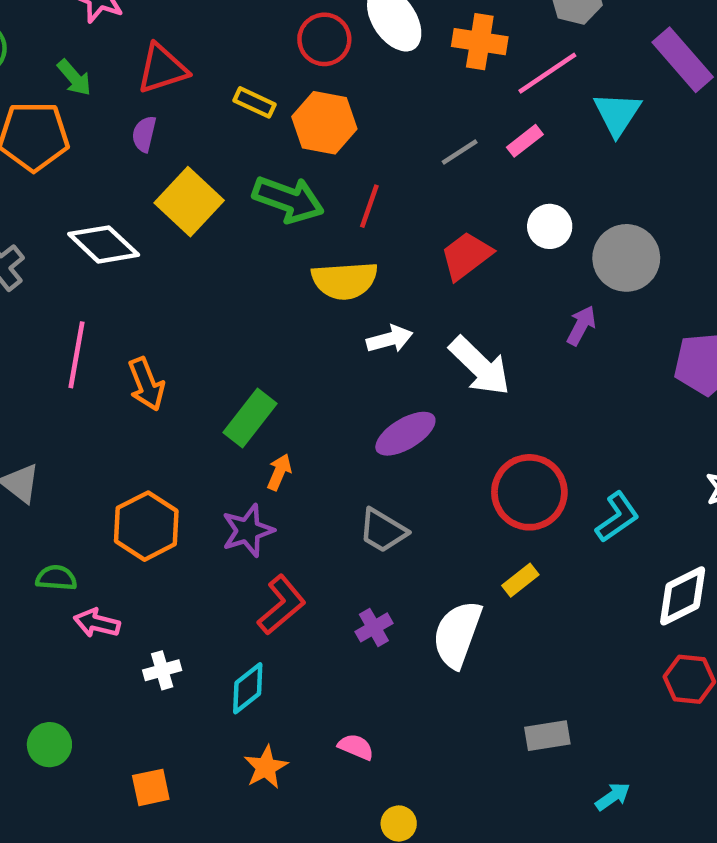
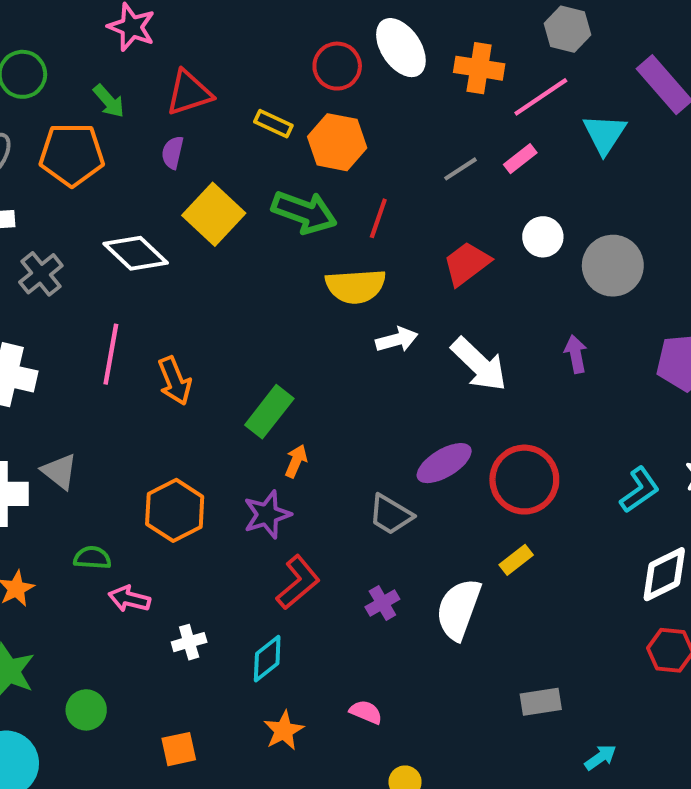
purple arrow: (581, 326) -> (576, 354), moved, turned -39
purple ellipse: (405, 434) -> (444, 463), moved
cyan L-shape: (617, 517) -> (640, 490), moved

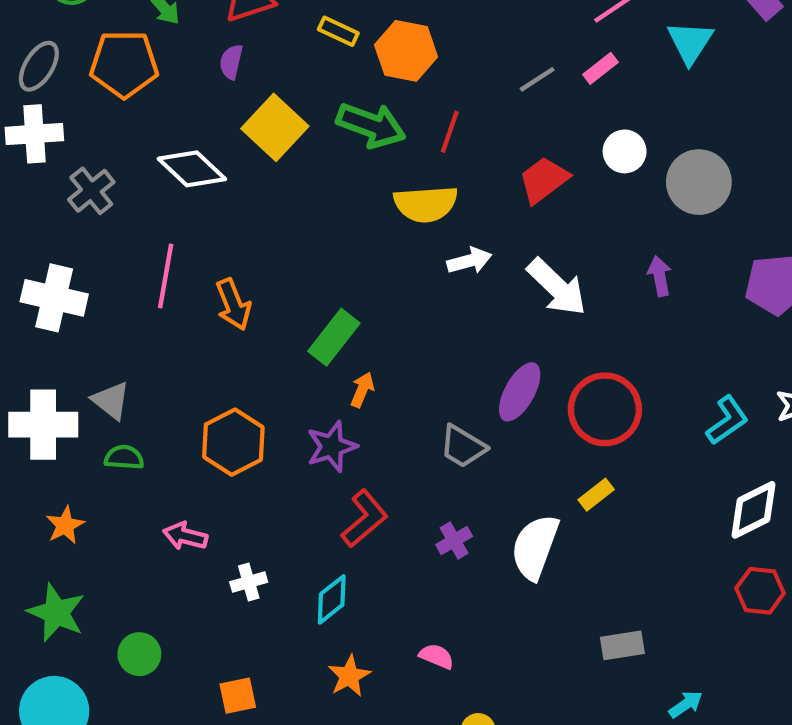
purple ellipse: (444, 463) -> (520, 392), turned -30
green semicircle: (92, 558) -> (124, 457), moved

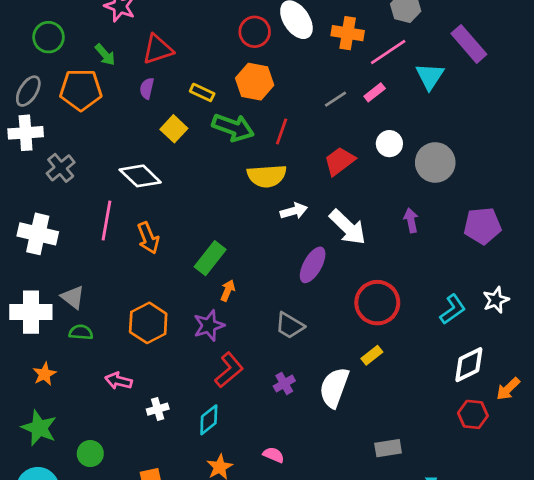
yellow rectangle: (338, 31) -> (202, 92), moved
yellow square: (275, 127) -> (174, 129), size x0.7
white diamond: (192, 169) -> (140, 176), moved
purple ellipse: (520, 392) -> (313, 265), moved

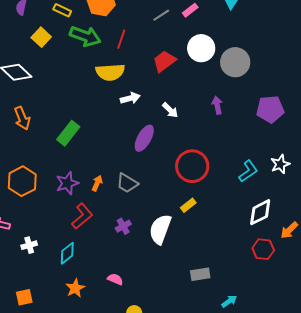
white circle: (389, 144) -> (201, 48), size x1.4
white arrow: (348, 227) -> (170, 110), size x0.6
orange arrow: (228, 290) -> (97, 183), moved

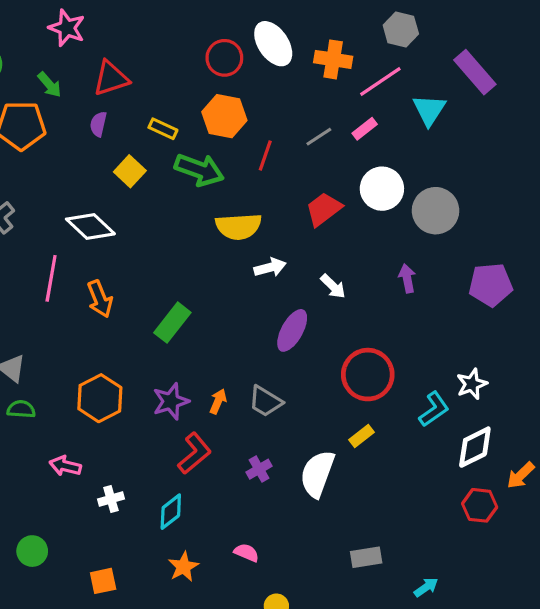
red line: (121, 39) -> (265, 156), moved
white star: (280, 164) -> (472, 384), moved
cyan L-shape: (248, 171) -> (434, 409), moved
gray rectangle: (200, 274) -> (366, 557), moved

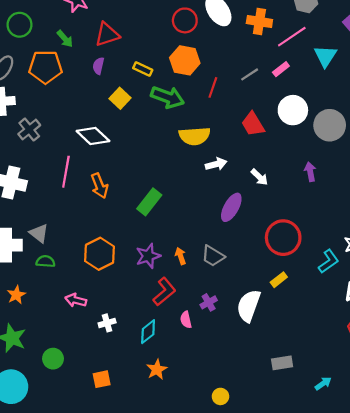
red trapezoid: (324, 209) -> (253, 124), turned -84
orange arrow: (218, 401) -> (181, 256), turned -42
pink semicircle: (246, 553) -> (186, 320), moved, turned -126

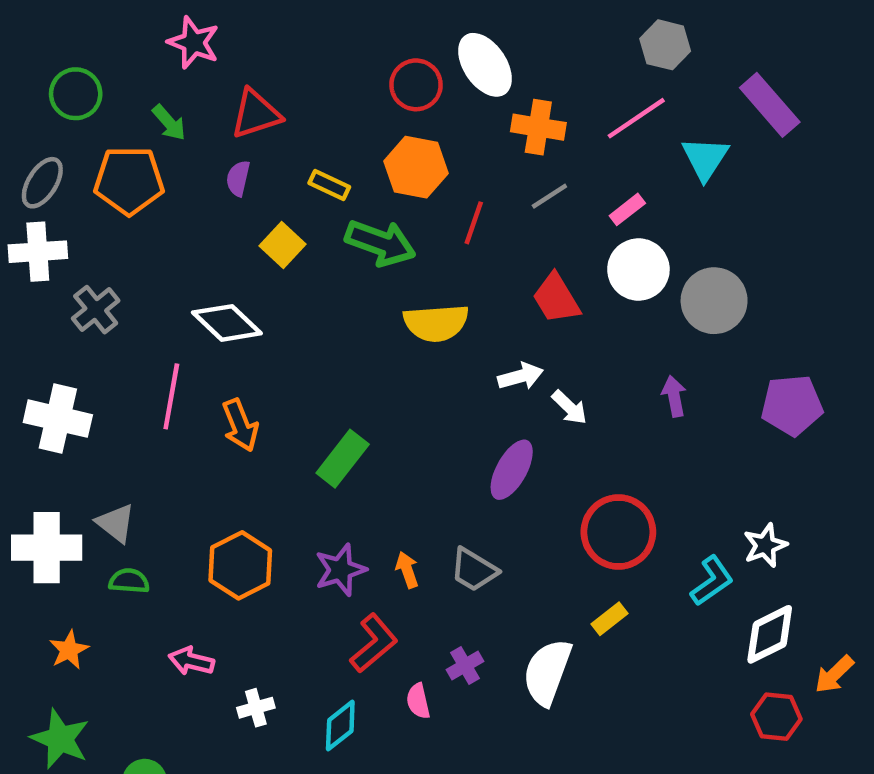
orange cross: (259, 21) -> (538, 127), moved
pink rectangle: (281, 69) -> (627, 209), moved
white arrow: (216, 164) -> (521, 376), moved

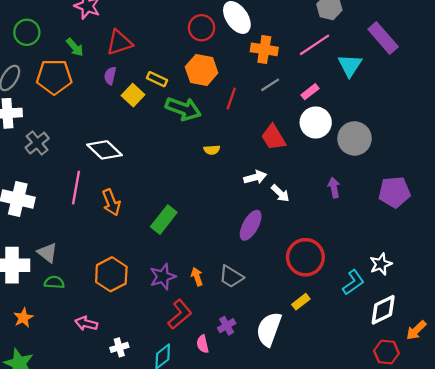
yellow square: (283, 245) -> (133, 95), moved
yellow semicircle: (436, 323) -> (212, 150), size x0.5

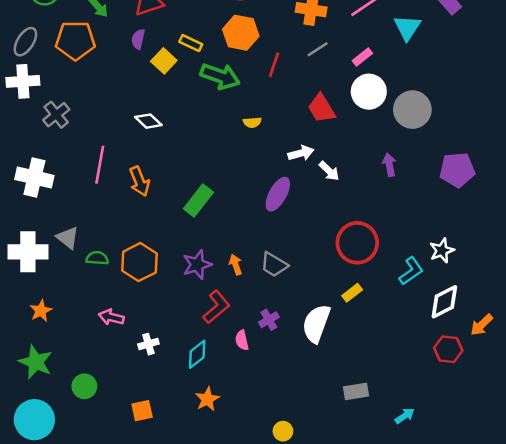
white diamond: (104, 150) -> (148, 121), moved, size x0.7
purple ellipse: (251, 225) -> (278, 194), moved
green semicircle: (54, 282) -> (97, 258), moved

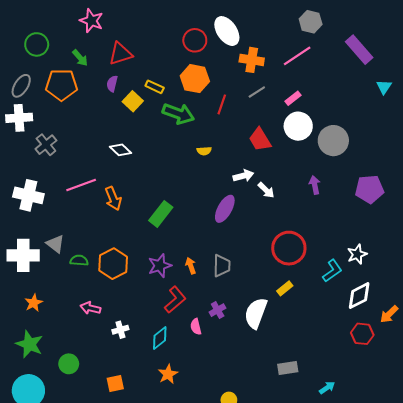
cyan triangle: (407, 28) -> (384, 87), moved, size x0.7
pink line: (100, 165) -> (81, 185), turned 60
gray trapezoid: (274, 265) -> (222, 266), turned -120

